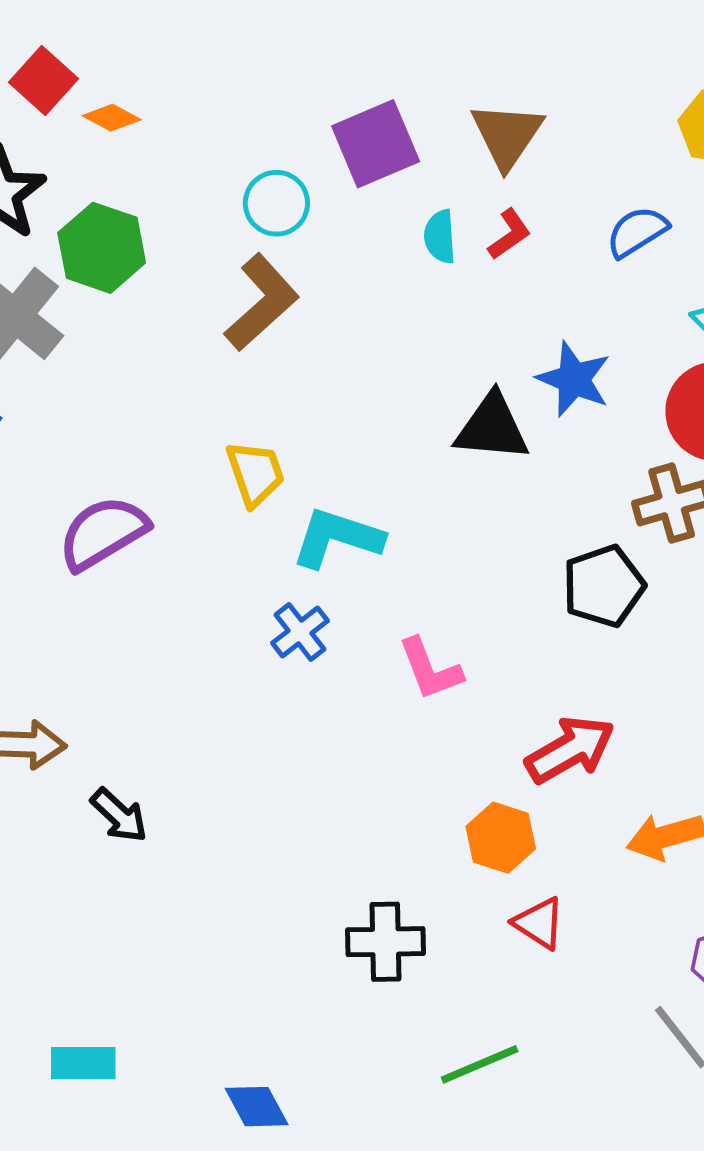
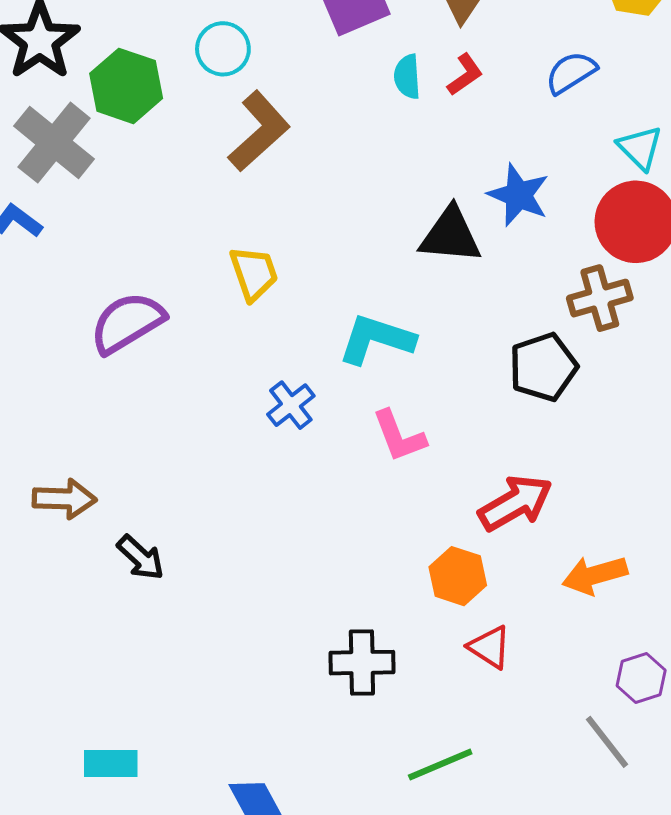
cyan circle: (276, 203) -> (223, 49), moved
cyan L-shape: (337, 538) -> (376, 339), moved

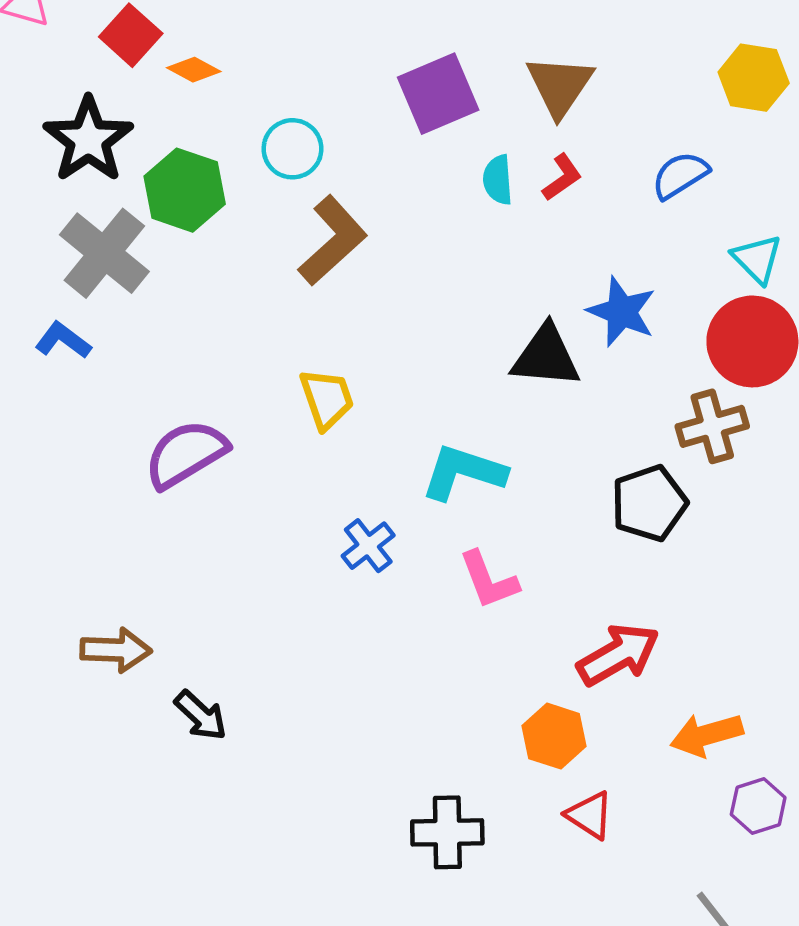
purple hexagon: (641, 678) -> (758, 806), moved

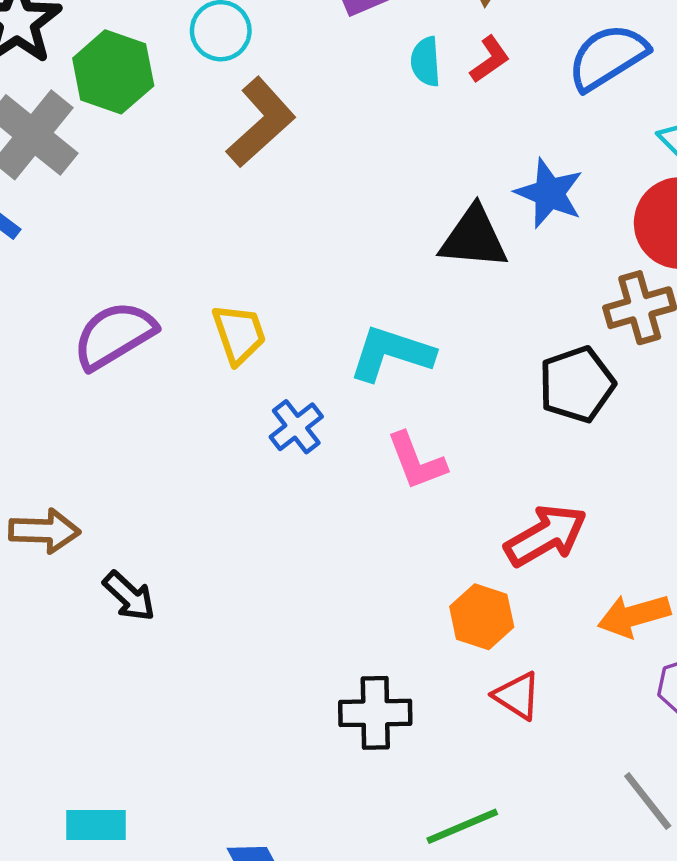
blue semicircle: (680, 175) -> (608, 57), size x1.4
yellow trapezoid: (327, 399) -> (239, 334), moved

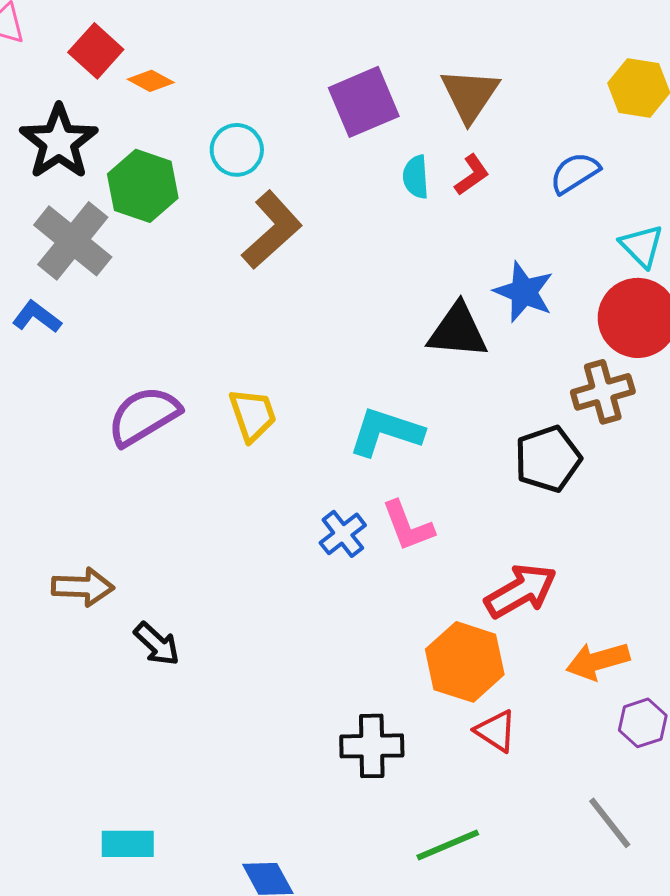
blue semicircle: (608, 57) -> (575, 173), size x0.7
blue cross: (296, 427) -> (343, 534), moved
orange hexagon: (482, 617) -> (465, 662), size x1.4

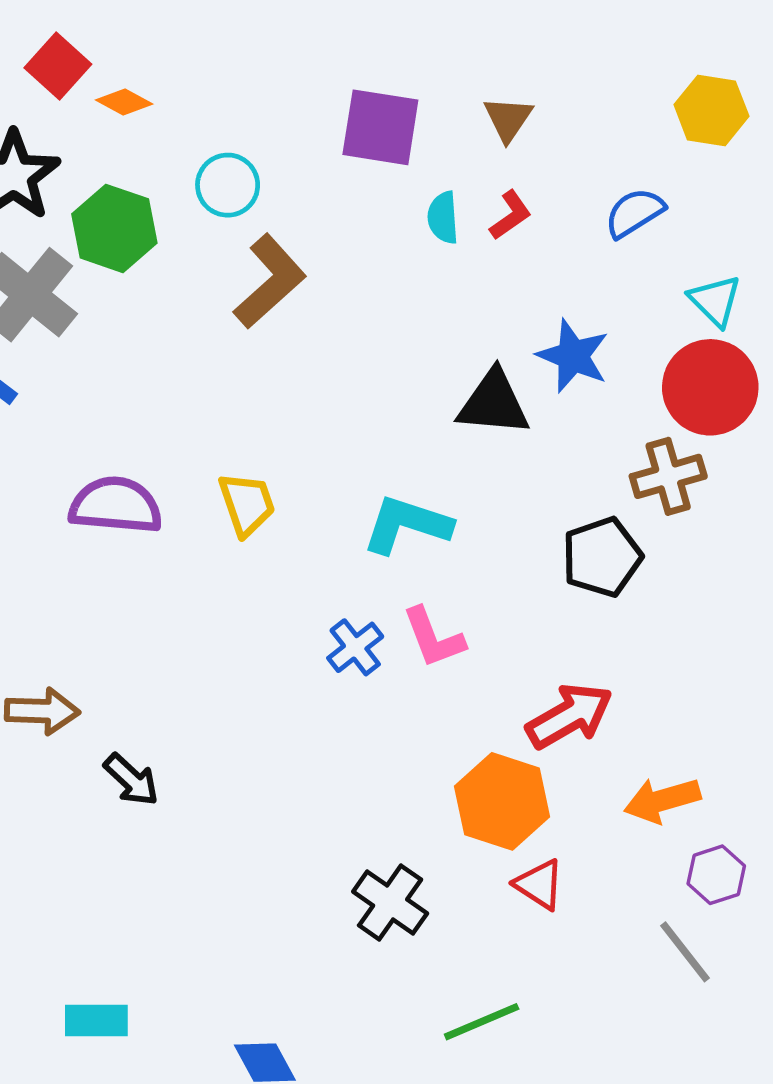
brown triangle: (470, 95) -> (508, 119), size x0.7
purple square: (364, 102) -> (380, 127), turned 32
purple semicircle: (144, 416) -> (116, 505), turned 36
black cross: (372, 746) -> (390, 902), turned 36
gray line: (610, 823) -> (685, 952), moved

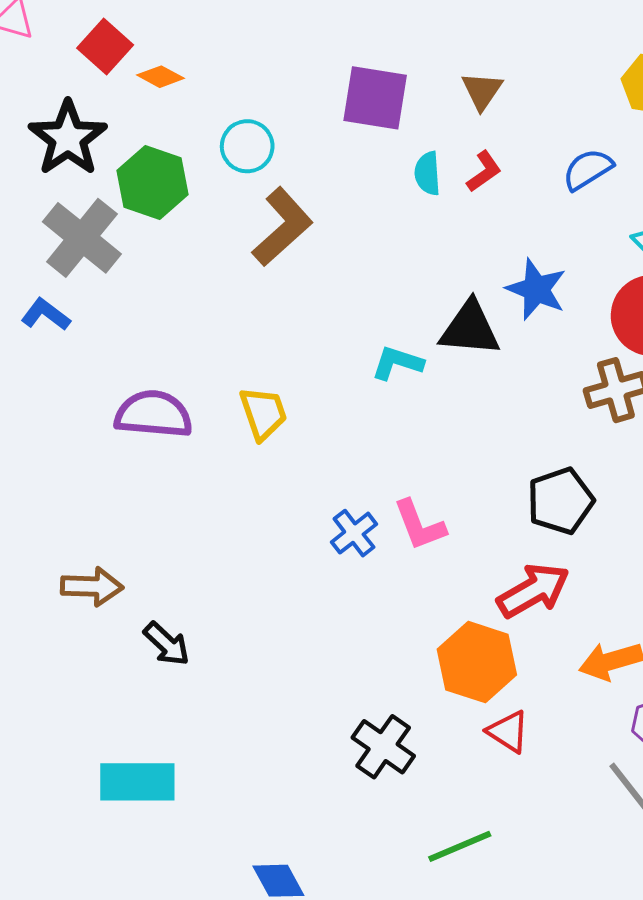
cyan L-shape: (407, 525) -> (397, 363), moved, size x0.7
black pentagon: (602, 557) -> (560, 501), moved
cyan rectangle: (96, 1020) -> (137, 782), moved, size x1.4

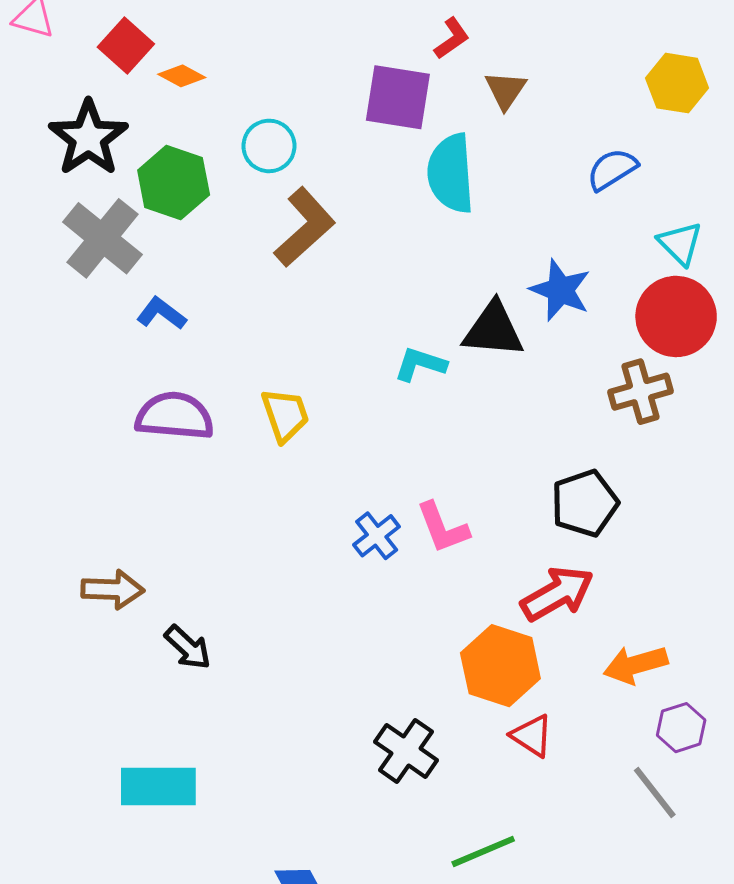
red L-shape: (484, 171) -> (452, 38), moved
cyan semicircle: (428, 173) -> (451, 173), size x1.8
blue L-shape: (46, 314) -> (161, 313), moved

